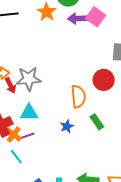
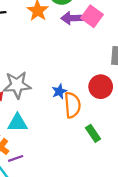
blue star: (67, 126) -> (59, 91), moved
purple line: (28, 136) -> (16, 158), moved

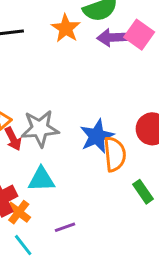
blue star: (59, 91) -> (97, 136), size x1.6
purple line: (16, 158) -> (65, 227), moved

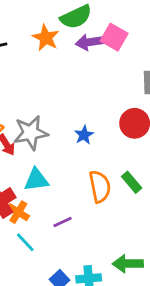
blue star: (97, 136) -> (84, 135), size x0.6
orange semicircle: (115, 154) -> (100, 187), moved

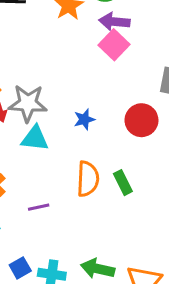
pink square: (114, 37) -> (114, 45), moved
cyan triangle: (36, 180) -> (35, 138), moved

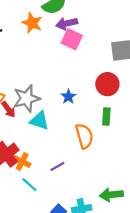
cyan triangle: (35, 138) -> (39, 121), turned 30
green rectangle: (123, 183) -> (106, 117), moved, turned 49

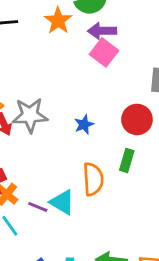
cyan triangle: (39, 121) -> (62, 202), moved
purple line: (57, 166) -> (38, 207), moved, turned 40

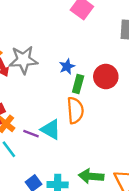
red circle: (137, 119) -> (106, 77), moved
green rectangle: (127, 161) -> (78, 84), moved

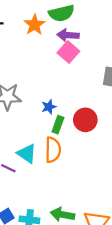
cyan triangle: (51, 129) -> (27, 154), moved

